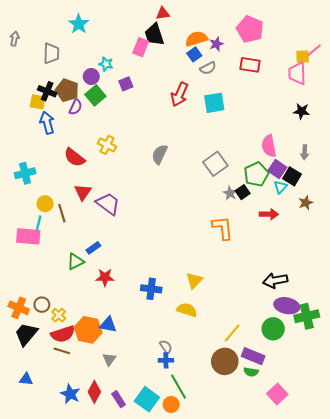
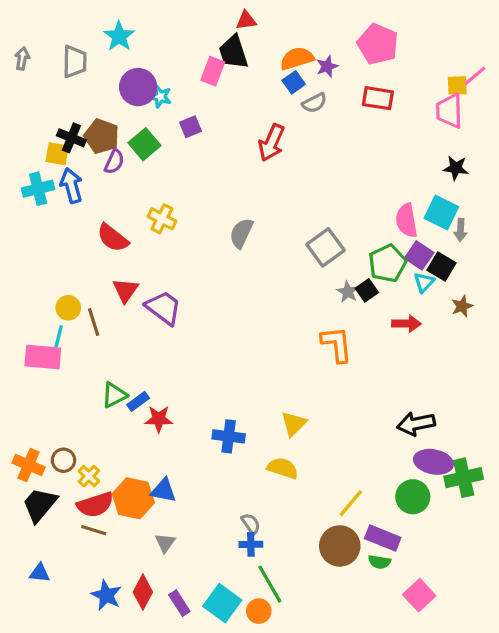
gray trapezoid: (51, 53) -> (75, 62), moved
purple circle: (91, 77) -> (138, 87), moved, size x1.5
cyan square: (214, 103) -> (441, 212), moved, turned 35
cyan cross: (25, 173) -> (38, 189), moved
blue rectangle: (93, 248) -> (138, 401), moved

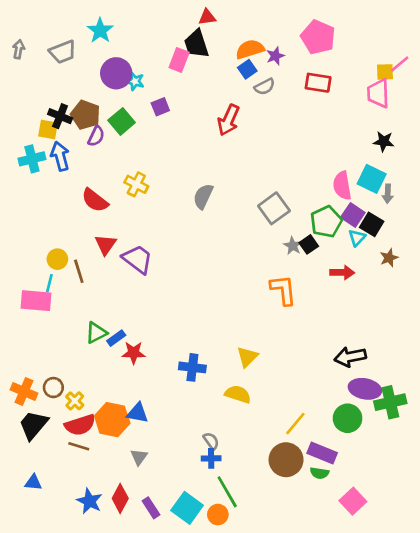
gray trapezoid: (75, 62) -> (63, 52), turned 68

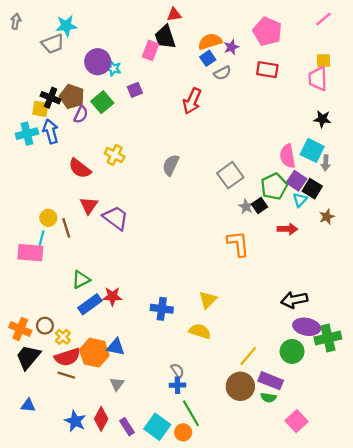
cyan star: (100, 31) -> (66, 26), moved, turned 30
gray arrow: (19, 49) -> (16, 21), moved
pink line: (400, 64) -> (323, 19), moved
blue rectangle: (116, 338) -> (90, 304), moved, size x1.5

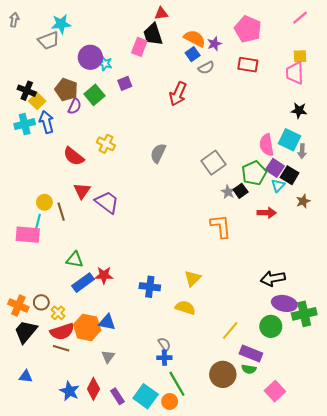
orange semicircle: (210, 41) -> (195, 38), turned 45
black cross: (51, 98) -> (27, 91), moved
yellow square: (40, 109) -> (37, 101), turned 35
green triangle: (81, 280) -> (75, 260), turned 36
brown circle: (240, 386) -> (223, 374), moved

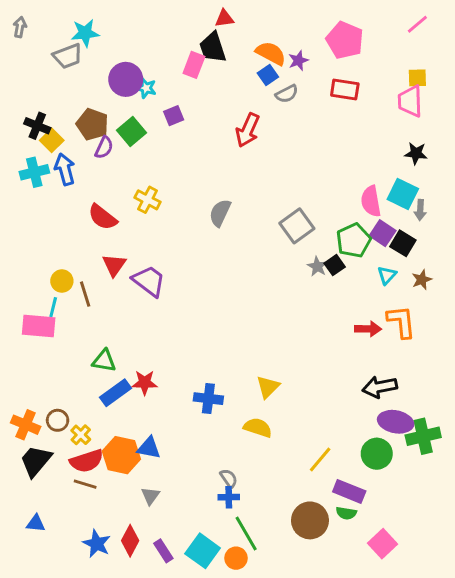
cyan triangle: (278, 186) -> (387, 275), moved
red arrow: (267, 213) -> (368, 329), moved
orange L-shape: (221, 226) -> (401, 322), moved

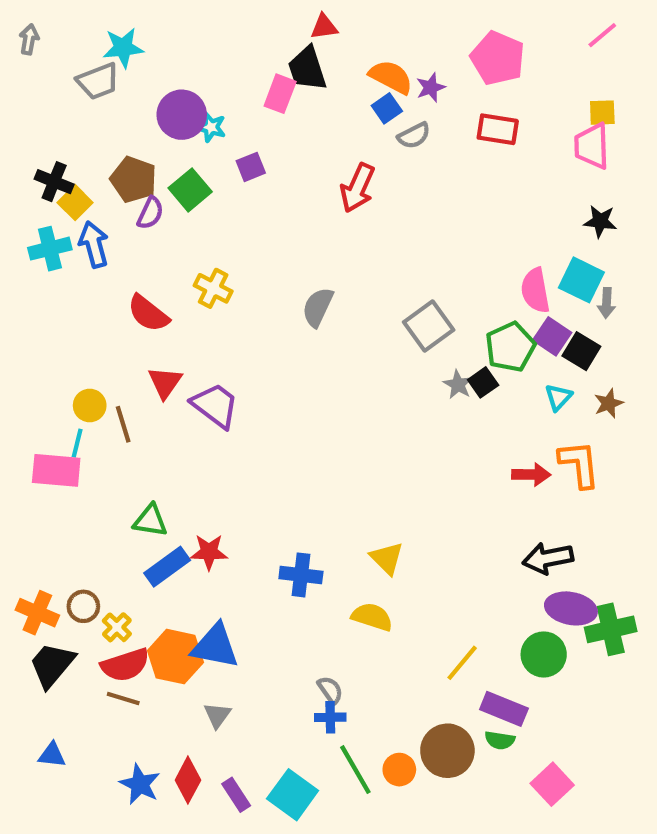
yellow triangle: (268, 387) -> (387, 558), turned -30
blue triangle: (149, 448) -> (215, 646), size x1.4
orange circle: (236, 558) -> (399, 770), moved

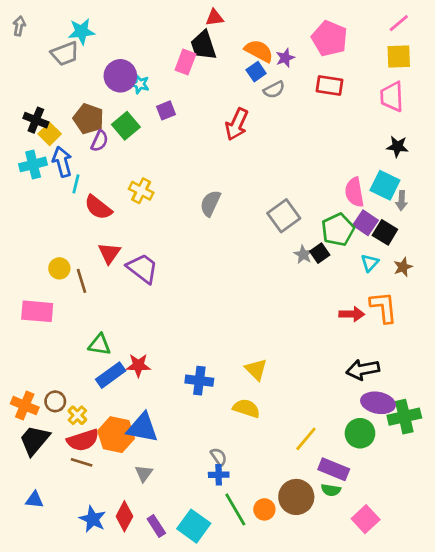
yellow square: (602, 113) -> (399, 56), moved, size x1.4
cyan line: (77, 443) -> (76, 184), moved

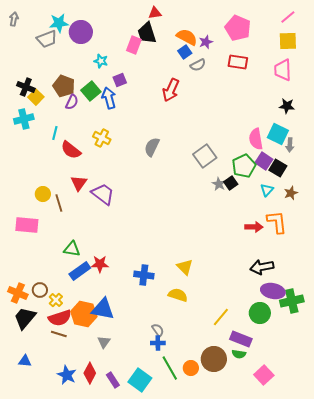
purple circle: (120, 76) -> (81, 32), moved
blue arrow: (62, 162) -> (109, 98), moved

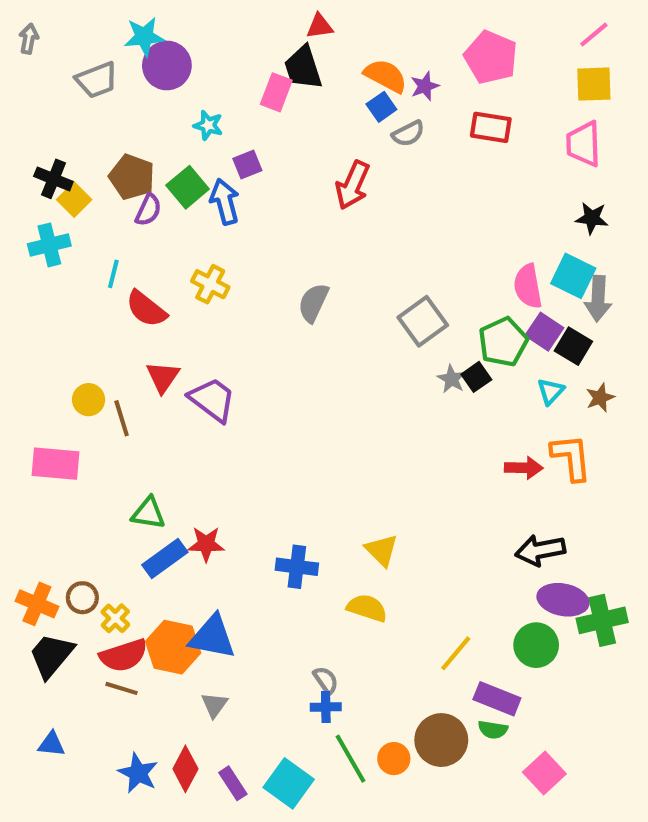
cyan star: (59, 23) -> (144, 37), moved
gray arrow: (290, 145) -> (598, 299), size x1.5

